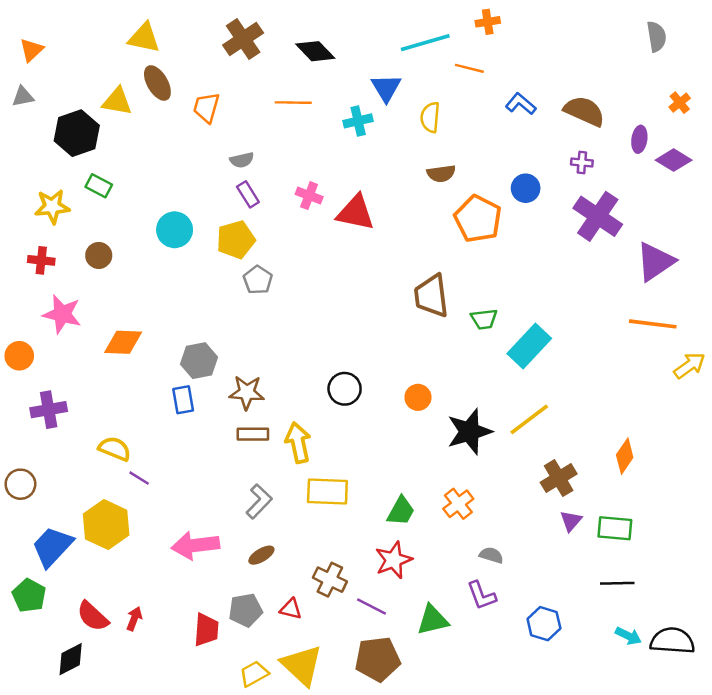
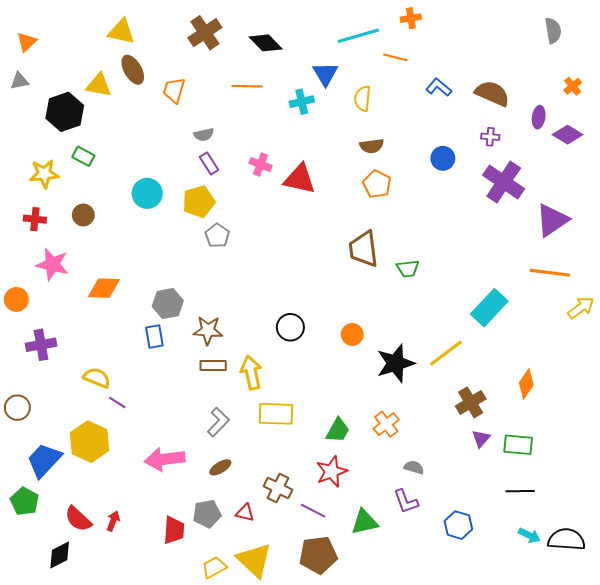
orange pentagon: (478, 219) -> (377, 184), moved, size x0.7
cyan rectangle: (529, 346) -> (489, 308), moved

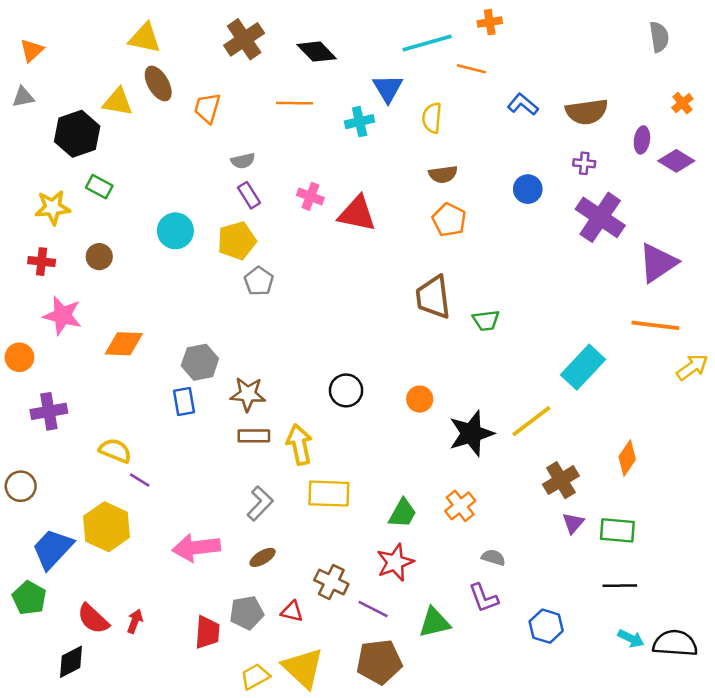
brown semicircle: (492, 93) -> (587, 112), turned 148

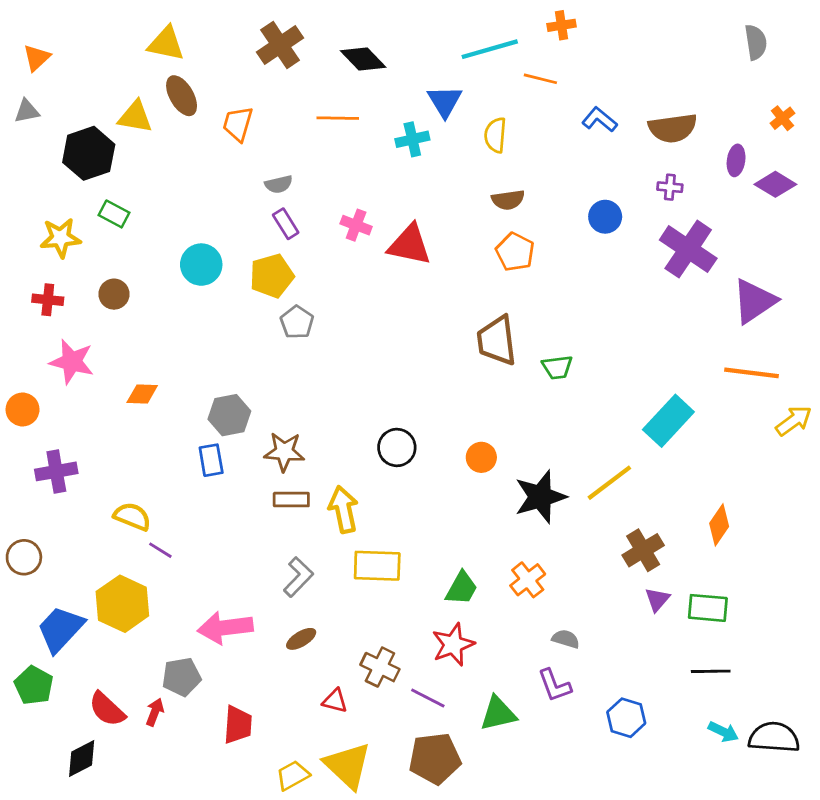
orange diamond: (124, 344) -> (142, 394), size x0.7
gray pentagon: (247, 613) -> (182, 677), moved

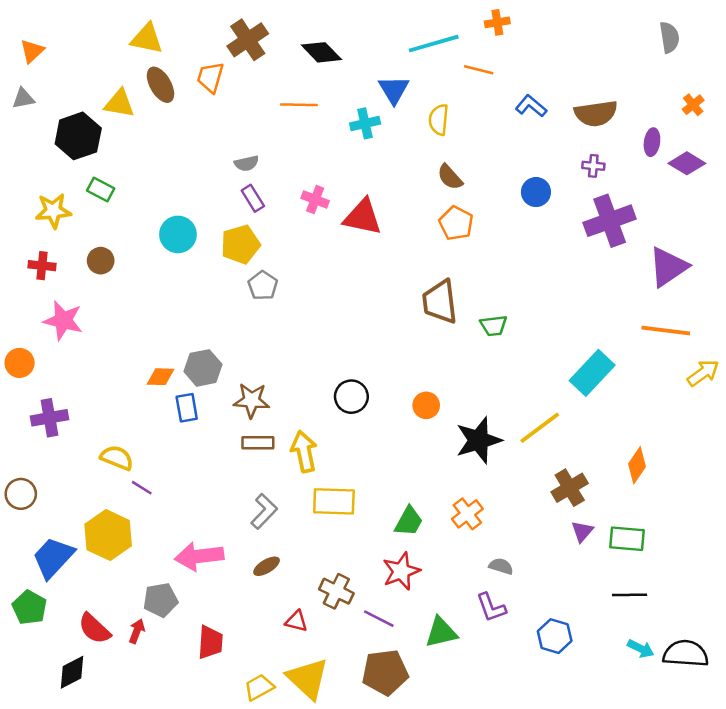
orange trapezoid: (238, 124) -> (210, 77), moved
brown semicircle: (508, 200) -> (450, 177), turned 56
purple cross: (688, 249) -> (610, 221), turned 36
orange diamond: (142, 394) -> (160, 377), moved

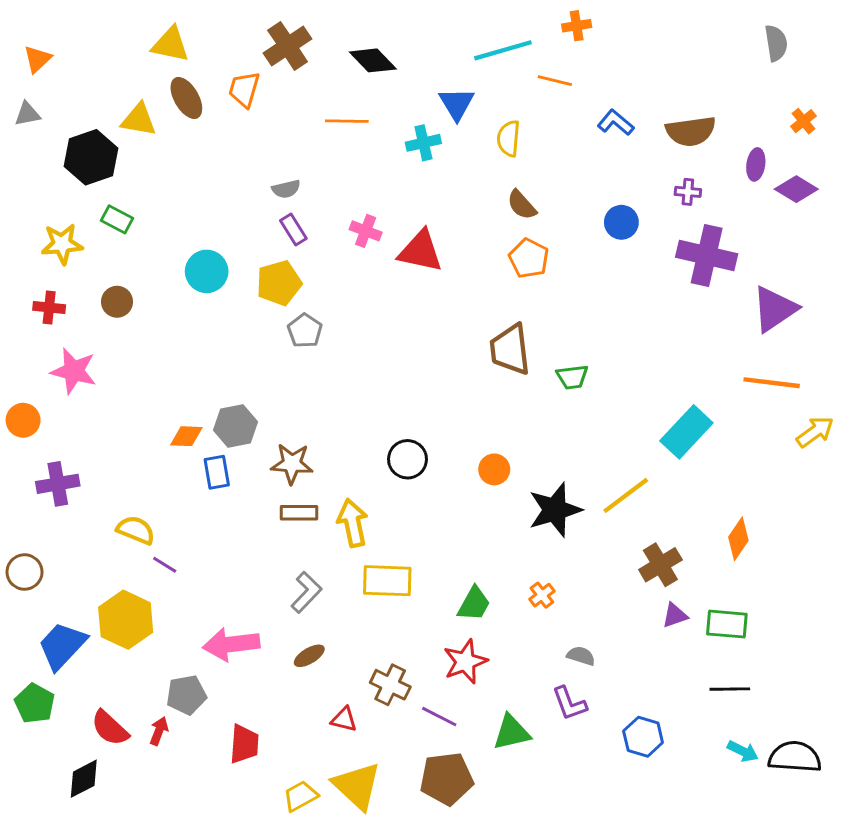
purple cross: (610, 221) -> (707, 256), turned 33
orange cross: (467, 514) -> (542, 595), size x0.7
purple triangle: (582, 531) -> (675, 615), turned 30

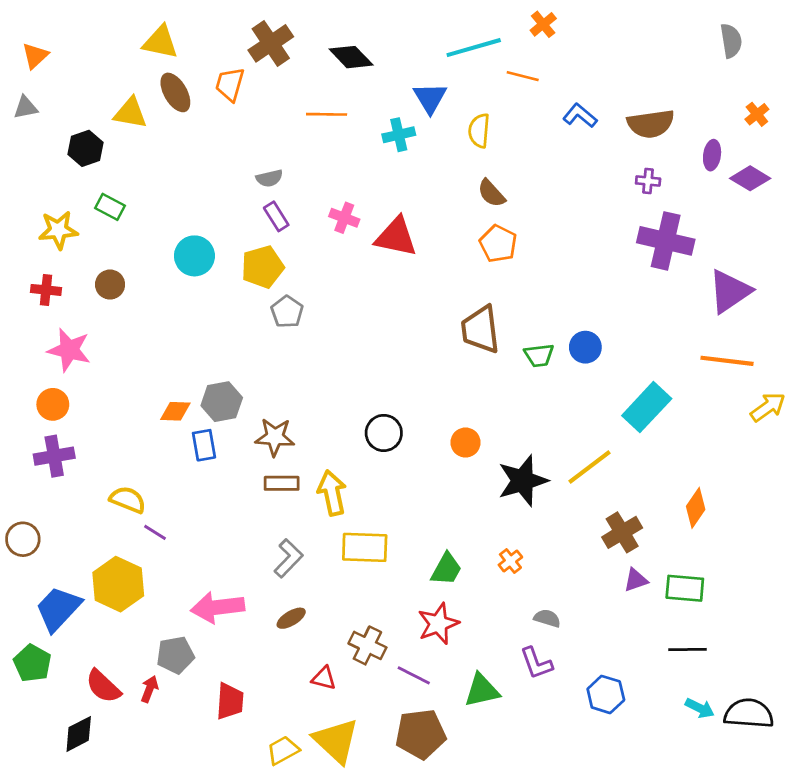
orange cross: (577, 26) -> (543, 24), turned -30
black hexagon: (91, 157) -> (86, 148), size x0.7
blue circle: (621, 222) -> (585, 347), moved
orange circle: (23, 420) -> (53, 404), moved

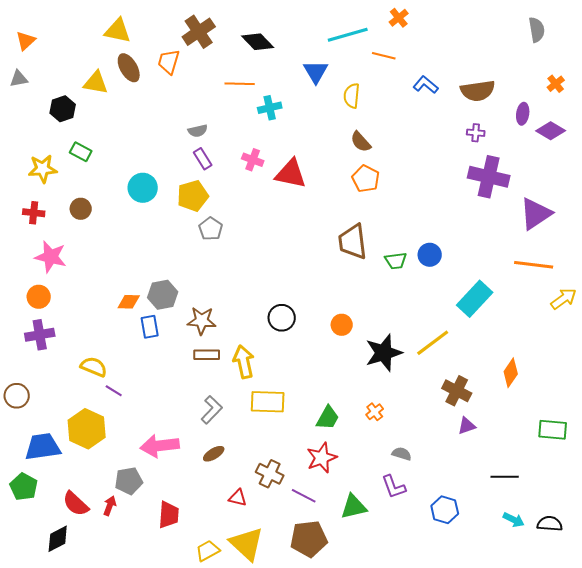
cyan cross: (399, 135) -> (270, 108), moved
brown cross: (622, 532) -> (457, 391), turned -32
green rectangle: (685, 588) -> (553, 430), moved
blue trapezoid: (58, 609) -> (43, 447), turned 39
black semicircle: (749, 714) -> (550, 524), size x0.7

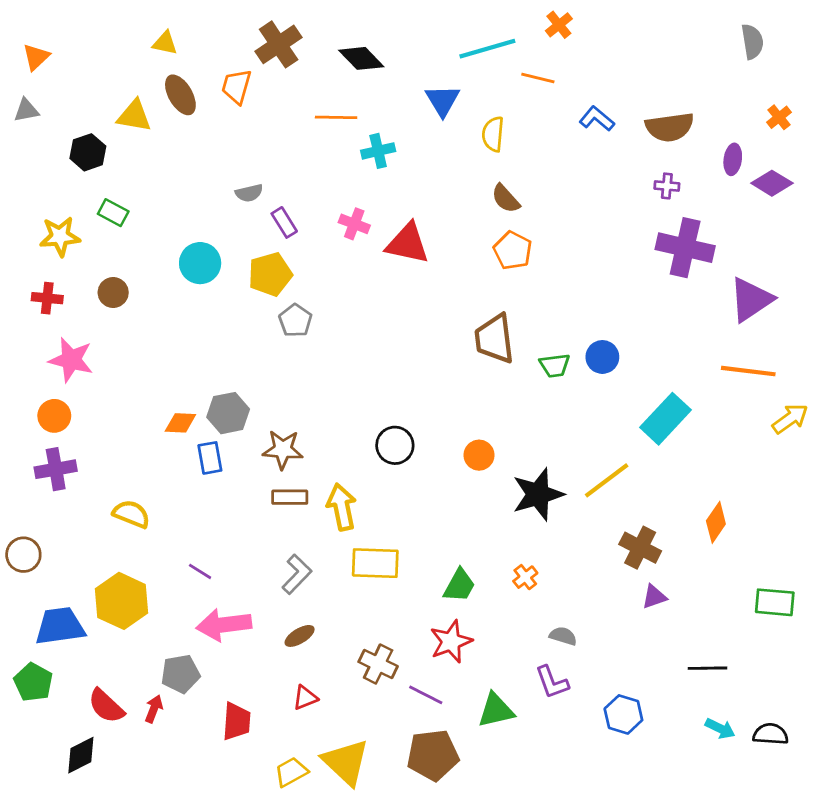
yellow triangle: (118, 31) -> (165, 43), size x0.7
gray semicircle: (198, 131) -> (249, 193), moved
purple line: (114, 391) -> (200, 571), moved
red triangle: (238, 498) -> (305, 698), moved, turned -36

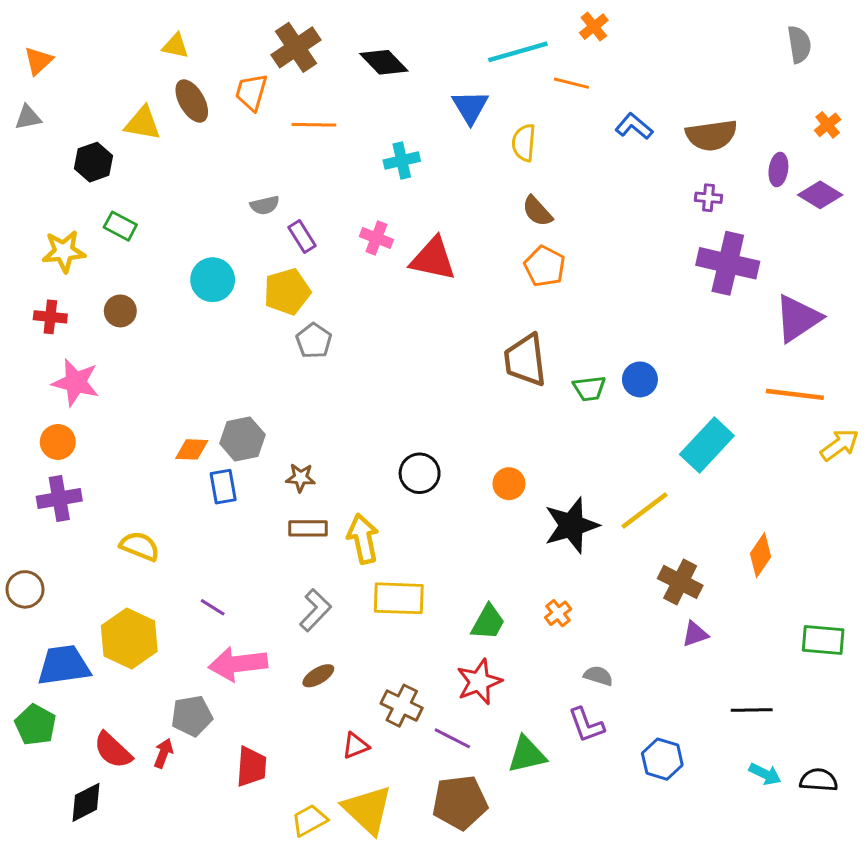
orange line: (336, 117) -> (314, 125), moved
brown star: (283, 450) -> (300, 478), size x0.7
red triangle: (305, 698) -> (356, 746), moved

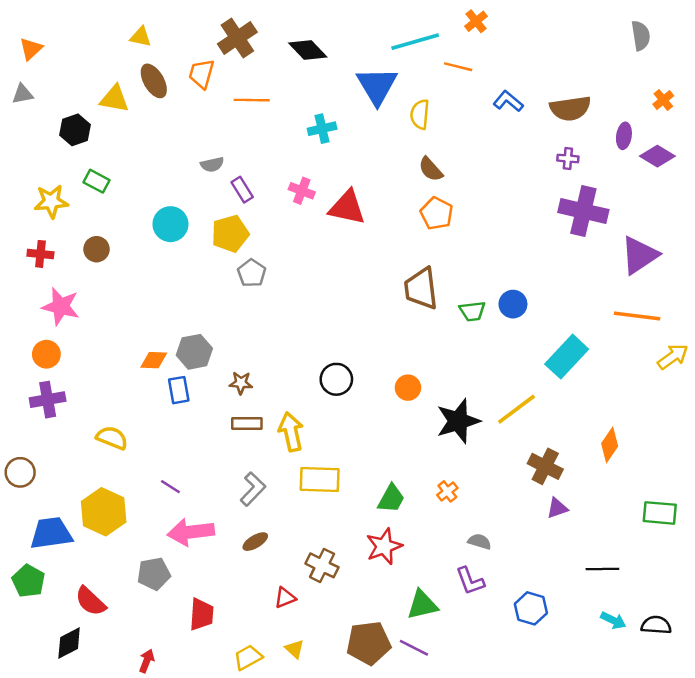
blue triangle: (470, 107) -> (377, 86), size x1.4
purple line: (452, 738) -> (414, 648), moved
red arrow: (163, 753) -> (147, 661), moved
yellow triangle: (367, 810) -> (295, 649), size x0.5

